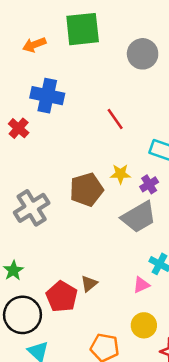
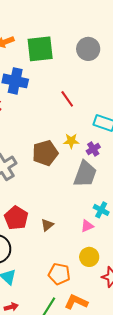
green square: (83, 29) -> (40, 49), moved
gray trapezoid: (139, 217) -> (85, 174), turned -40
red pentagon: (62, 297) -> (16, 218), moved

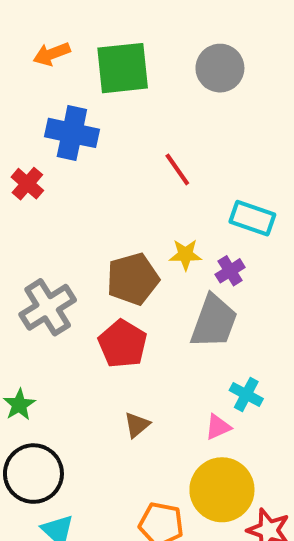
red pentagon: (16, 218) -> (123, 344), moved
yellow circle: (89, 257) -> (222, 490), size x1.6

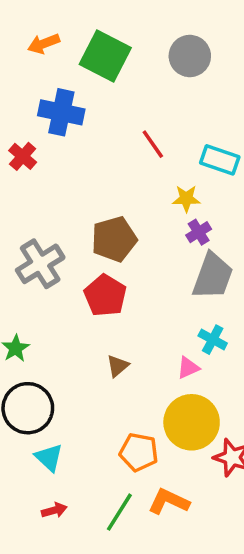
green square: (123, 68) -> (105, 56), turned 33
cyan rectangle: (252, 218) -> (220, 160), moved
yellow star: (185, 255) -> (186, 199), moved
gray trapezoid: (214, 322) -> (213, 276), moved

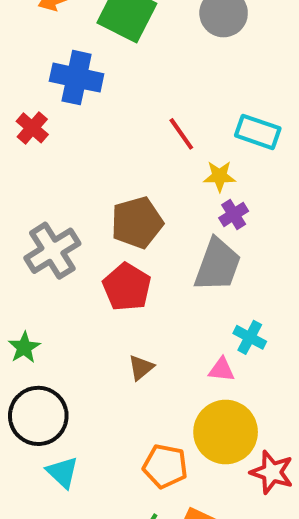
red line: (153, 144) -> (181, 134), moved
gray trapezoid: (213, 276) -> (218, 265), moved
pink triangle: (188, 368) -> (222, 370), turned 30

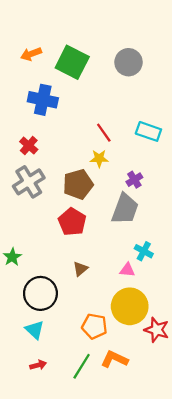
red cross: (32, 128) -> (29, 146), moved
yellow star: (220, 176) -> (99, 158), moved
gray cross: (52, 251) -> (29, 182), moved
black circle: (38, 416) -> (40, 293), moved

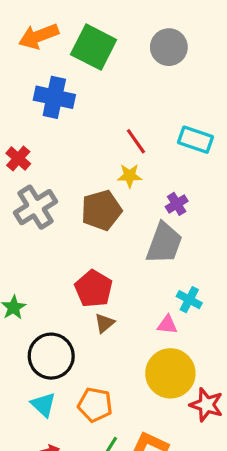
orange arrow: (31, 54) -> (39, 36), size x1.4
red cross: (29, 146) -> (18, 158), moved
red pentagon: (72, 222) -> (94, 289), moved
orange pentagon: (94, 326) -> (95, 405), moved

